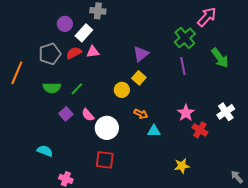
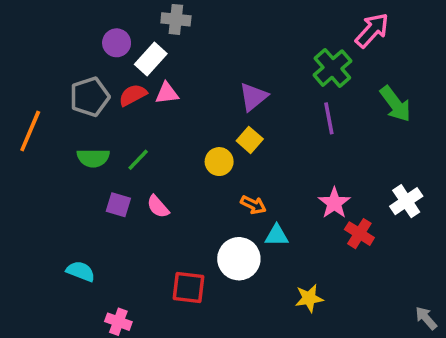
purple square: (66, 114) -> (118, 205), turned -32
white circle: (107, 128) -> (239, 259), moved
yellow star: (182, 166) -> (309, 298), moved

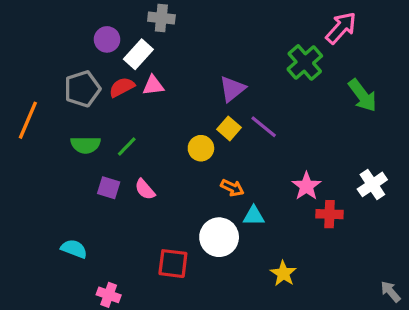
purple line: (329, 118) -> (264, 127), moved, turned -40
red cross: (359, 234) -> (330, 214), turned -30
yellow star: (309, 298) -> (283, 273), turned -30

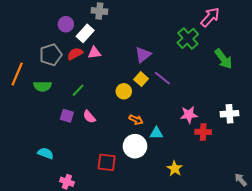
green semicircle: (86, 145) -> (42, 86), moved
white cross: (372, 184) -> (230, 114), turned 30
pink star: (306, 186) -> (189, 115), turned 30
orange arrow: (232, 188) -> (136, 120), moved

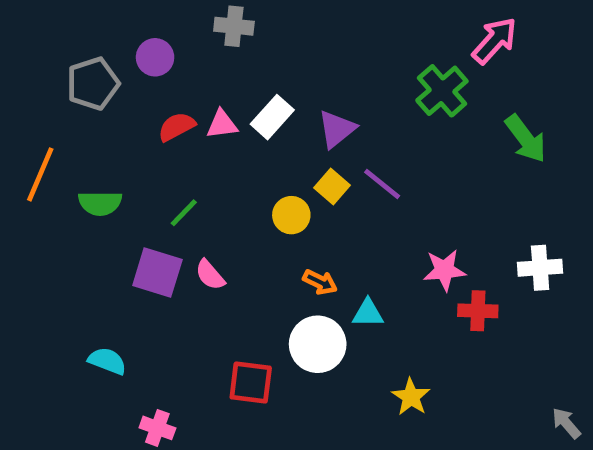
white rectangle: (85, 33) -> (272, 117), moved
gray pentagon: (51, 55) -> (93, 84), moved
purple square: (67, 116) -> (157, 273), size x1.5

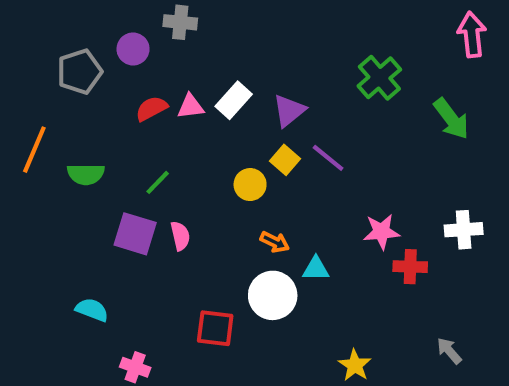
gray cross: (234, 26) -> (180, 22), moved
pink arrow: (495, 41) -> (472, 35), moved, turned -48
pink semicircle: (210, 275) -> (180, 236), turned -152
yellow star: (411, 397) -> (355, 365), moved
gray arrow: (566, 423) -> (449, 351), moved

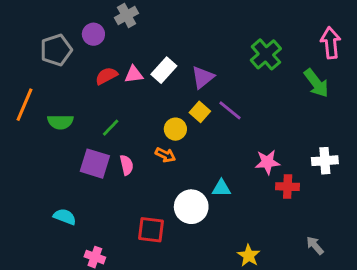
gray cross: (180, 22) -> (127, 15), turned -35
pink arrow: (472, 35) -> (331, 43), moved
orange arrow: (275, 242) -> (165, 155), moved

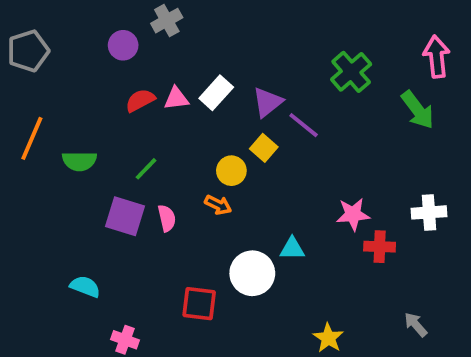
gray pentagon: (56, 50) -> (28, 51), moved
purple line: (230, 110) -> (304, 125), moved

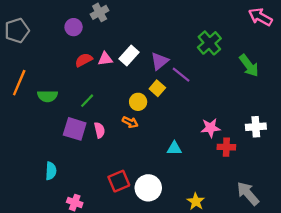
pink arrow: (437, 57) -> (260, 17), moved, turned -55
white circle: (252, 273) -> (148, 188), moved
cyan semicircle: (85, 287) -> (51, 171), turned 72
red square: (199, 304) -> (119, 181), turned -30
gray arrow: (416, 325) -> (248, 194), size x1.6

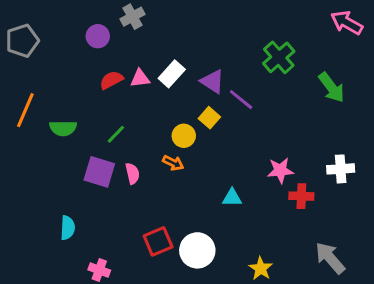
purple triangle: (160, 61) -> (212, 81), turned -48

